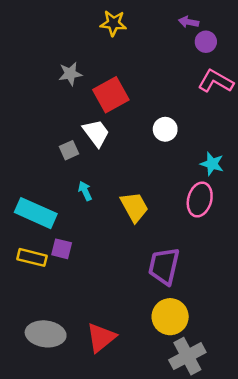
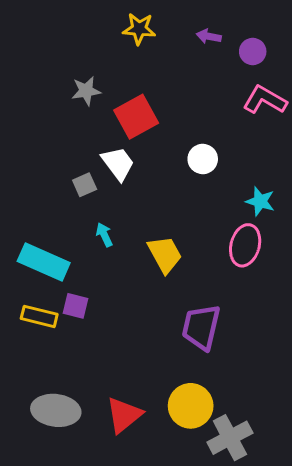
purple arrow: (189, 22) -> (209, 36), moved
yellow circle: (170, 317) -> (191, 406), moved

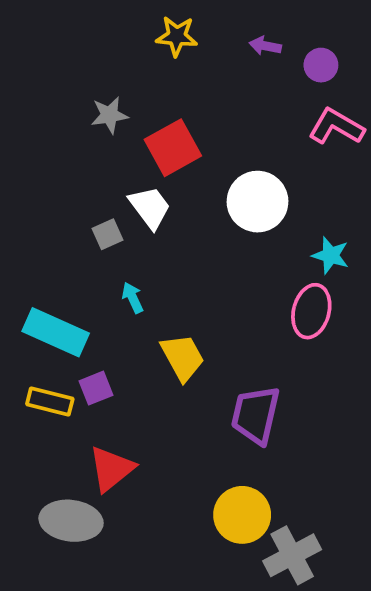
white circle: (203, 159) -> (258, 202), size x1.6
yellow trapezoid: (165, 254) -> (183, 357), moved
purple square: (76, 306) -> (96, 388), turned -36
red triangle: (124, 415) -> (111, 469), moved

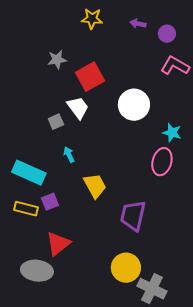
gray cross: (292, 555) -> (152, 289), turned -36

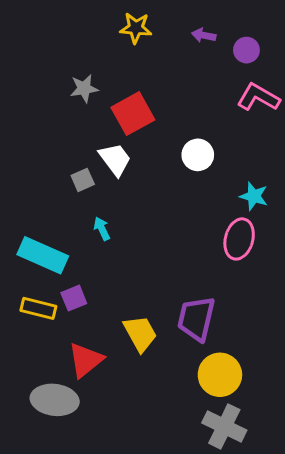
white circle: (134, 105) -> (198, 155), size x0.7
yellow trapezoid: (95, 186) -> (140, 333), moved
yellow circle: (126, 268) -> (220, 375), moved

